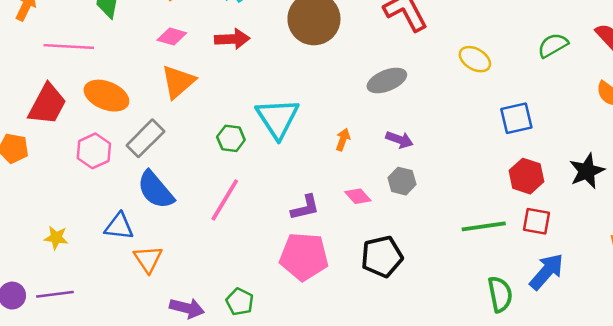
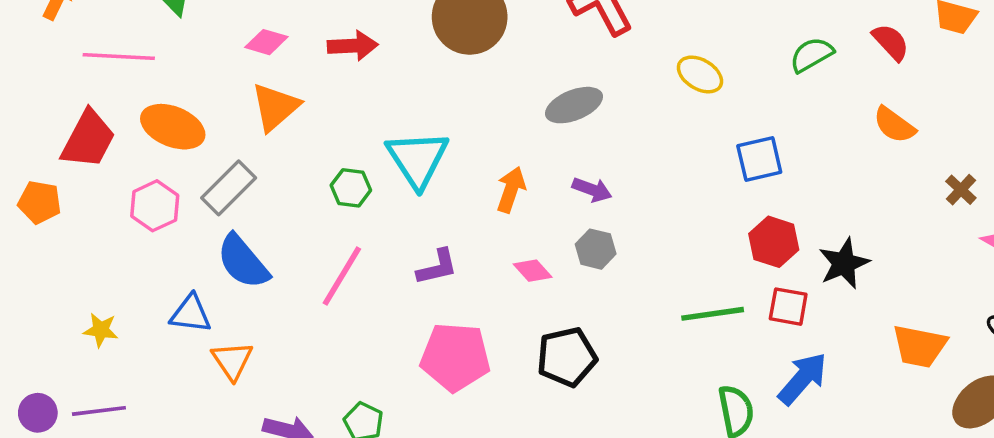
orange arrow: (343, 140) -> (511, 190), size x1.4
black star: (587, 171) -> (844, 263), moved
purple L-shape: (305, 208) -> (437, 267), moved

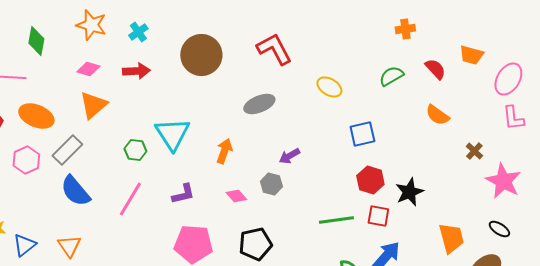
purple arrow: (592, 190) -> (289, 156), moved, turned 130
blue triangle: (191, 314) -> (24, 245), moved, turned -45
orange trapezoid: (919, 346) -> (451, 238), turned -116

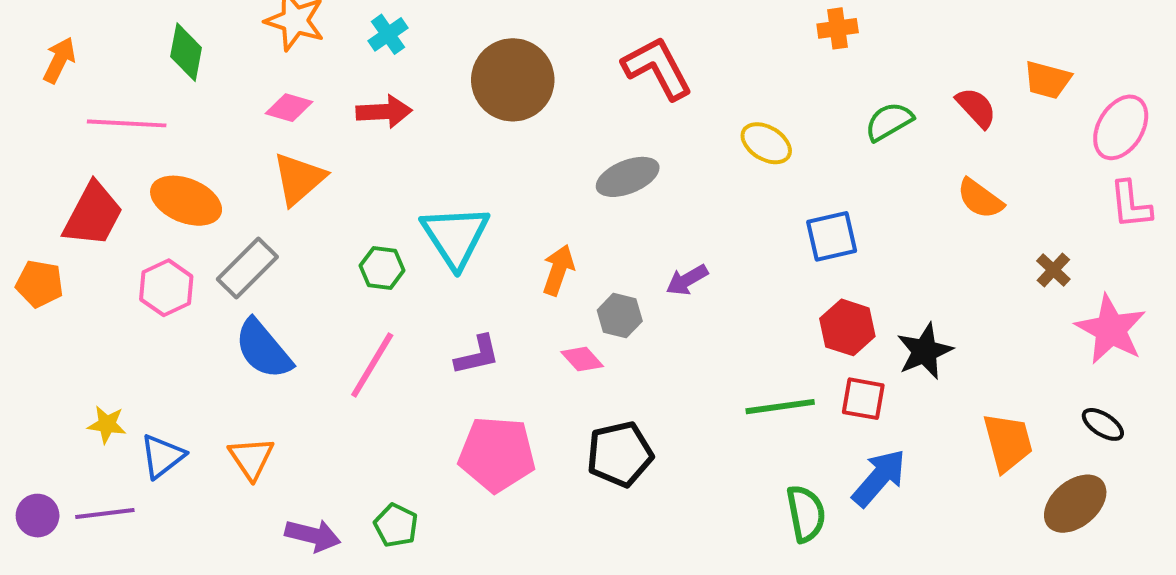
orange cross: (405, 29) -> (838, 28), moved
gray hexagon: (271, 184) -> (620, 316), moved

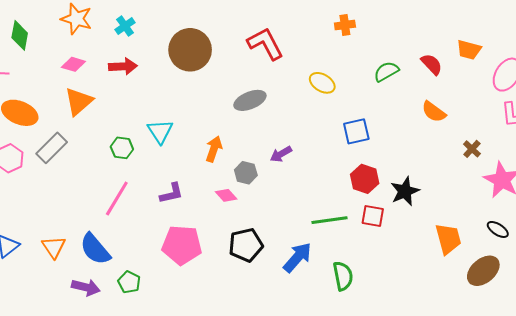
orange cross: (838, 28) -> (345, 25), moved
cyan triangle: (455, 236) -> (160, 131), size x0.7
blue semicircle: (263, 349) -> (95, 249), moved
blue arrow: (879, 478) -> (297, 257), moved

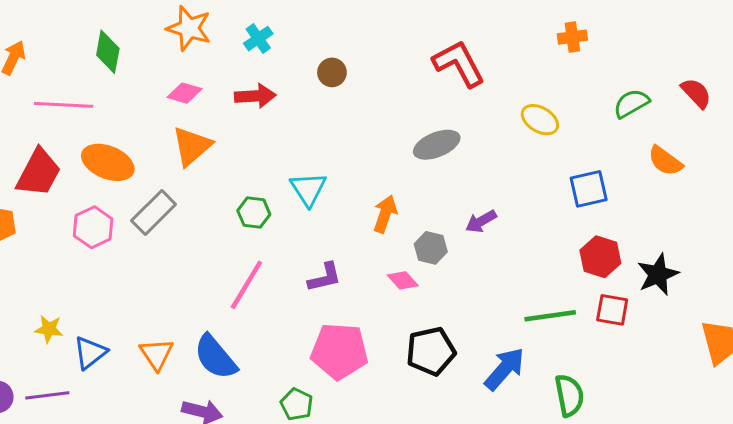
brown circle: (190, 50) -> (332, 72), moved, size x0.5
orange semicircle: (434, 112) -> (665, 161), moved
green pentagon: (129, 282) -> (297, 404), moved

